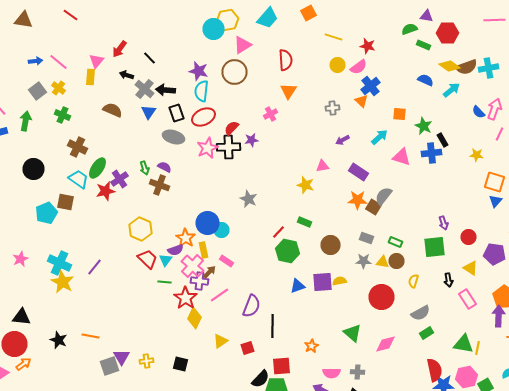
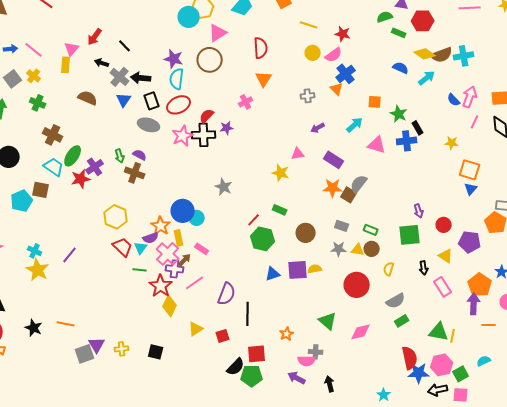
cyan cross: (60, 263) -> (35, 251), size x0.6
gray cross: (358, 372) -> (316, 352), moved

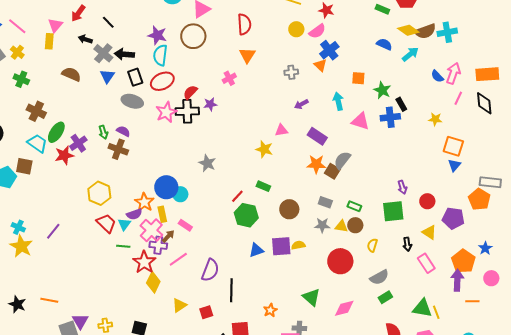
cyan arrow: (355, 125) -> (338, 101), turned -60
yellow line: (453, 336) -> (436, 312), turned -32

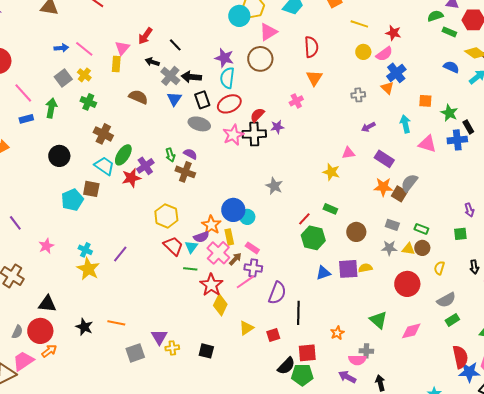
green square: (393, 211) -> (460, 234), size x0.6
purple cross: (158, 245) -> (253, 268), moved
purple triangle: (80, 321) -> (159, 337), moved

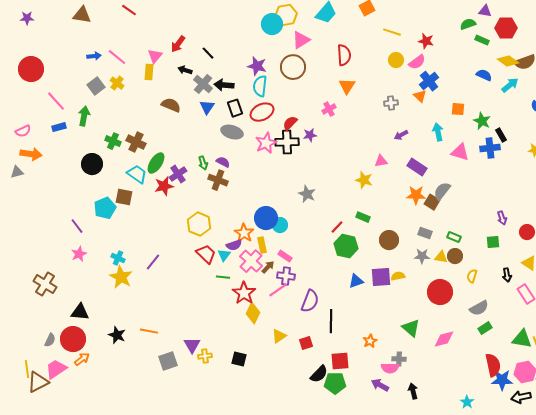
green cross: (88, 102) -> (113, 141), moved
purple line: (15, 223) -> (77, 226), moved

